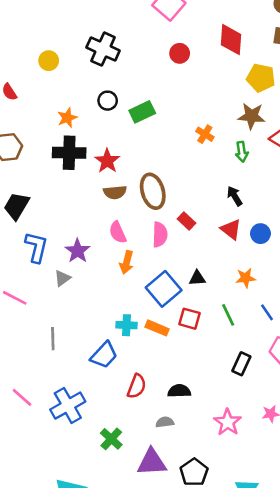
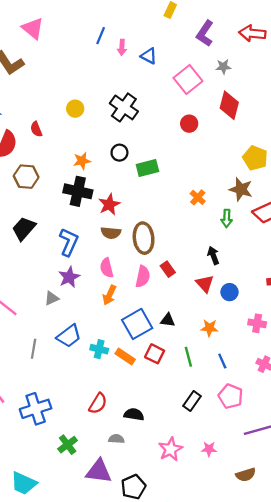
red diamond: (231, 40) -> (229, 105), moved
blue L-shape: (36, 247) -> (69, 242), moved
blue trapezoid: (104, 355) -> (69, 336), moved

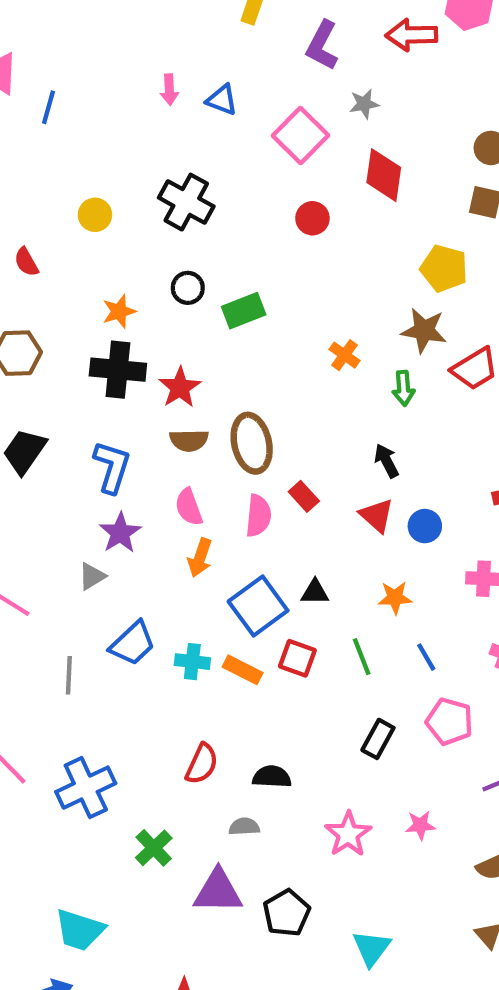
blue line: (101, 36) -> (48, 107), moved

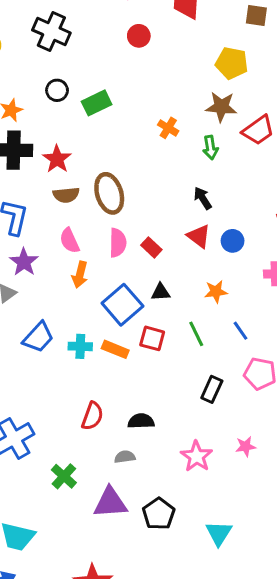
red rectangle: (304, 496) -> (151, 247), moved

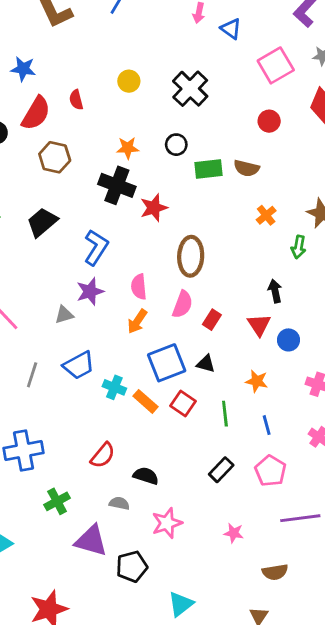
brown semicircle: (66, 195) -> (246, 168), moved
red rectangle: (151, 247) -> (212, 320), turned 60
pink star: (196, 456) -> (167, 523), moved

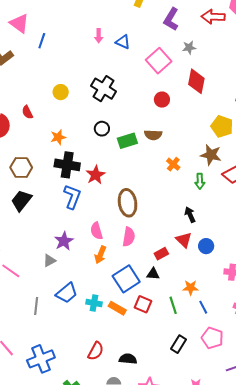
orange star: (128, 148) -> (58, 137), moved
brown hexagon: (55, 157) -> (21, 167), moved
blue L-shape: (96, 247) -> (72, 197), moved
red rectangle: (212, 320) -> (161, 254), moved, turned 40
orange star: (257, 381) -> (191, 288), moved

